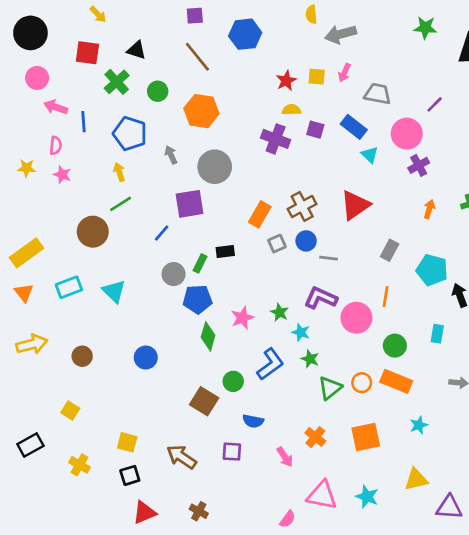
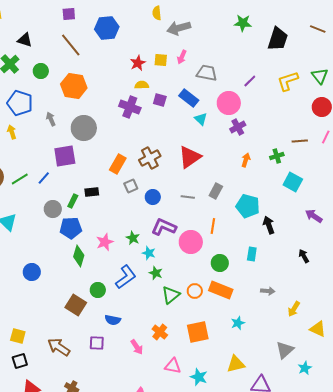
green line: (121, 204) -> (20, 179), moved
blue circle: (306, 241) -> (153, 197), moved
gray line: (329, 258) -> (188, 197), moved
pink triangle: (322, 495) -> (173, 366), moved, size x0.7

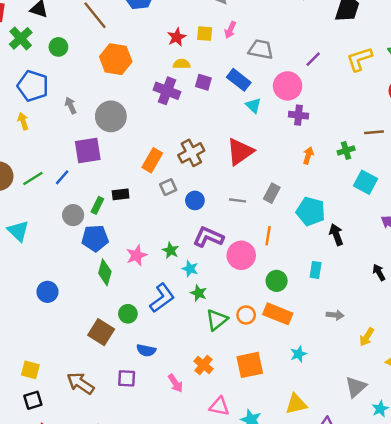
orange hexagon: (74, 86) -> (116, 59), moved
purple cross: (238, 127) -> (298, 115), turned 35

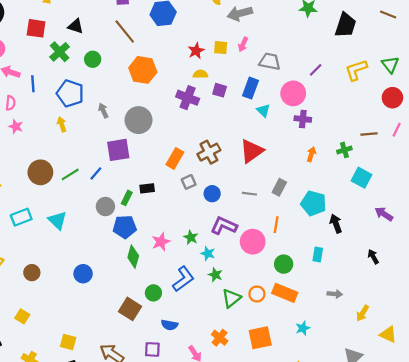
blue rectangle: (239, 80) -> (251, 88), turned 72

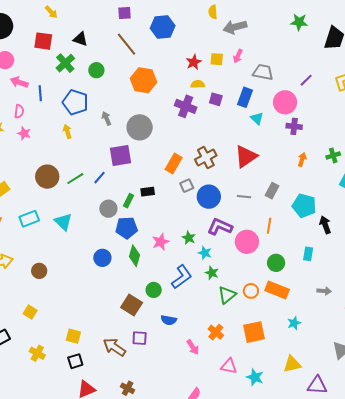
blue circle: (212, 194) -> (209, 197), size x1.5
blue circle: (83, 274) -> (102, 258), moved
purple square: (152, 349) -> (140, 338), moved

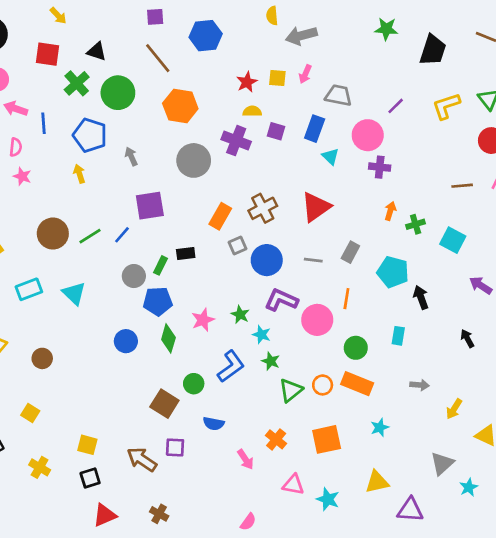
green circle: (96, 70) -> (118, 93), size x1.6
gray circle: (140, 127) -> (194, 160), moved
green cross: (333, 155) -> (416, 224), moved

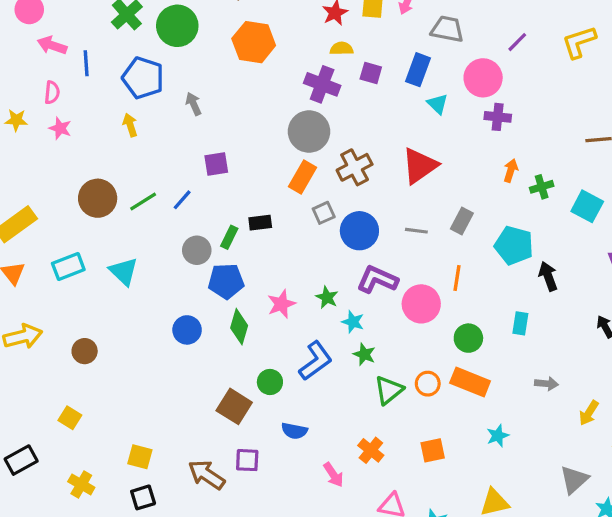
gray circle: (194, 160) -> (309, 132), moved
purple square: (150, 206) -> (216, 164), size x0.7
orange square: (327, 439) -> (433, 450), size x0.7

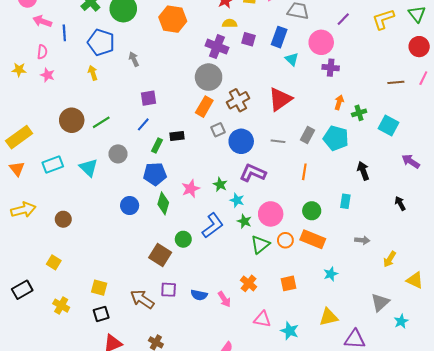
blue line: (182, 200) -> (143, 124), moved
cyan pentagon: (514, 245) -> (336, 138), moved
gray circle: (197, 250) -> (118, 154), moved
pink circle: (421, 304) -> (271, 214), moved
blue semicircle: (294, 431) -> (199, 295), moved

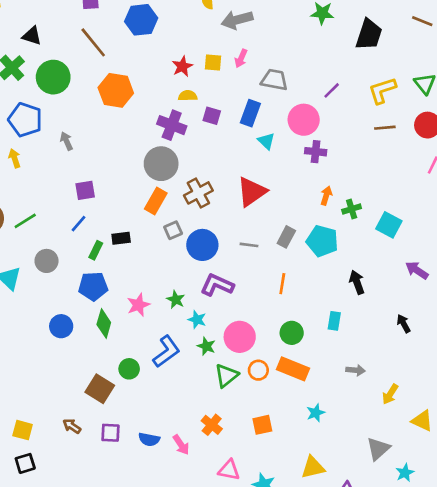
brown line: (396, 82) -> (385, 128), moved
brown arrow: (142, 299) -> (72, 426), moved, size x0.6

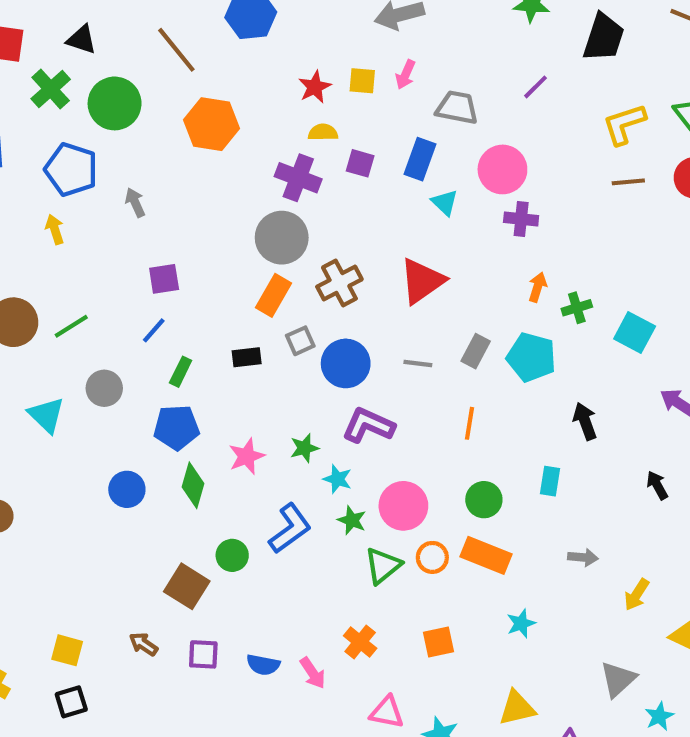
purple line: (332, 90) -> (536, 87), moved
black rectangle: (121, 238) -> (247, 357), moved
green star: (176, 300) -> (304, 448), turned 30

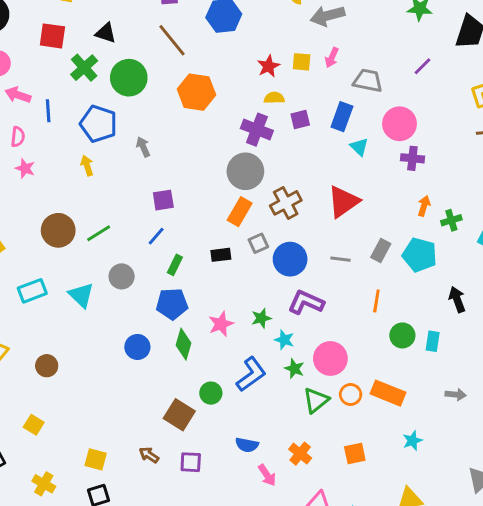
purple square: (360, 163) -> (300, 119), turned -30
green circle: (484, 500) -> (402, 335), moved
blue semicircle: (263, 665) -> (247, 445), moved

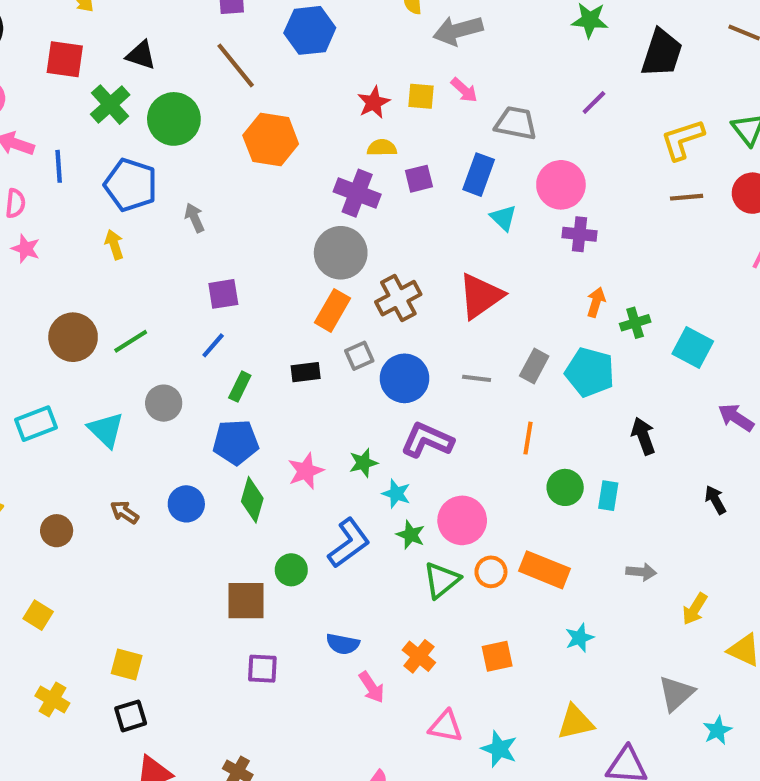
pink arrow: (332, 58) -> (464, 90), turned -72
brown square: (179, 415) -> (246, 601), turned -32
brown arrow: (149, 455) -> (125, 512), moved

